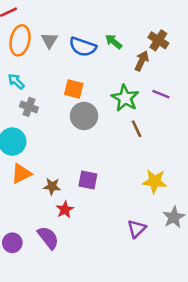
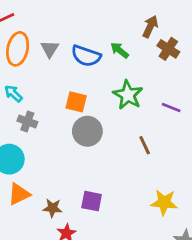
brown arrow: (142, 61) -> (150, 27), moved
green star: (125, 98) -> (128, 95), moved

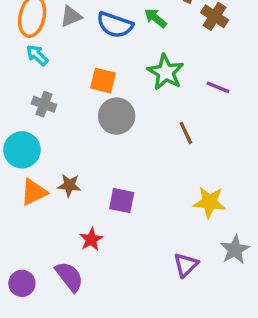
gray triangle: (50, 49) -> (71, 16), turned 36
cyan arrow: (13, 94) -> (37, 55), moved
brown star: (52, 208) -> (69, 185), moved

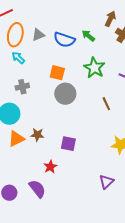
gray cross: (44, 104) -> (22, 87), turned -32

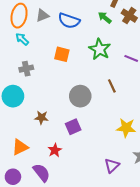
green arrow: (88, 36) -> (105, 18), moved
gray circle: (65, 94) -> (80, 96), moved
orange triangle: (16, 139) -> (20, 147), moved
purple square: (68, 144) -> (73, 127), turned -35

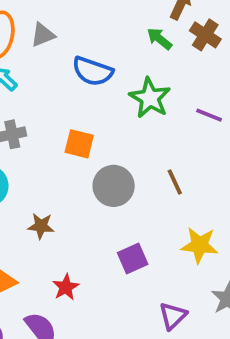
blue semicircle: (69, 21) -> (93, 71), moved
orange square: (62, 54) -> (79, 144), moved
brown line: (112, 86) -> (175, 182), moved
purple square: (73, 127) -> (133, 258), moved

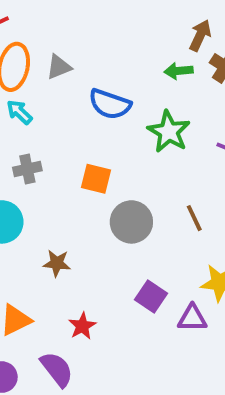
green arrow: (159, 39) -> (179, 71), turned -44
purple square: (133, 258) -> (151, 297), turned -32
purple triangle: (173, 316) -> (192, 318), moved, turned 44

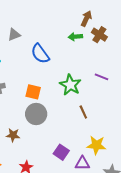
blue semicircle: (110, 104) -> (40, 54), turned 35
green star: (169, 132) -> (70, 85), moved
gray circle: (131, 222) -> (36, 114), moved

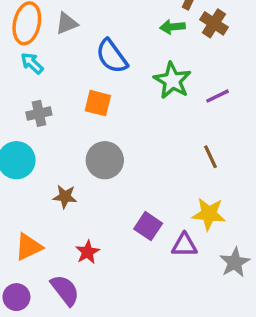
purple line: (101, 77) -> (217, 96), turned -48
green star: (70, 85) -> (172, 81), moved
orange square: (33, 92) -> (98, 103), moved
brown line: (83, 112) -> (210, 157), moved

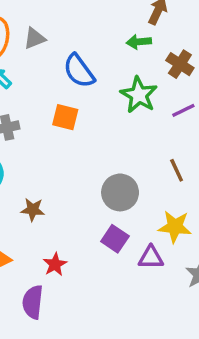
brown cross: (214, 23) -> (180, 64), moved
gray circle: (105, 160) -> (120, 192), moved
purple semicircle: (65, 290) -> (33, 302), turned -136

